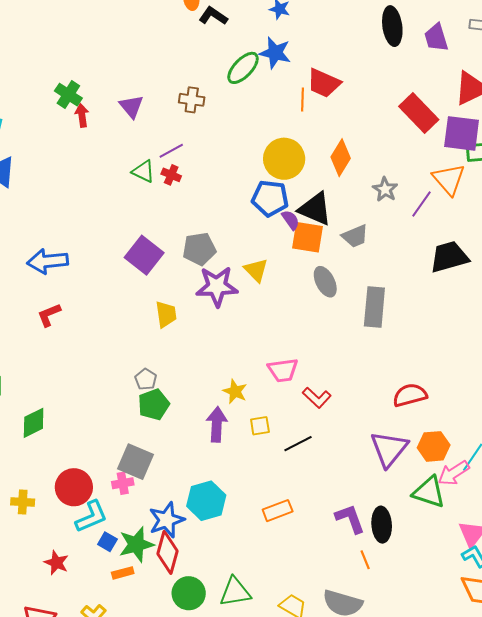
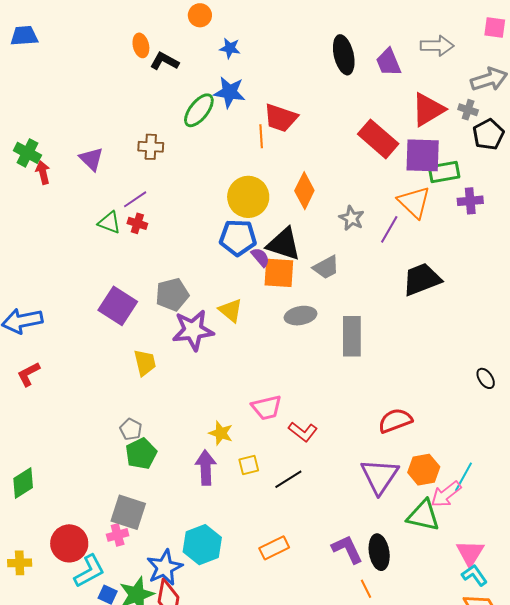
gray ellipse: (325, 282) -> (301, 316), turned -68

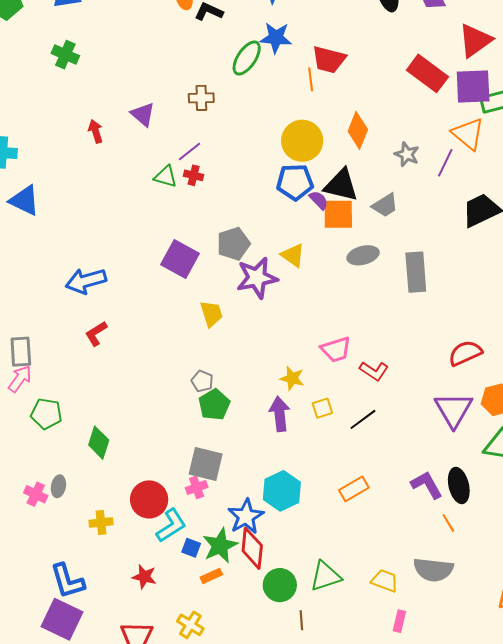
green cross: (27, 153) -> (65, 55), moved
green diamond: (23, 483) -> (99, 443), turned -36

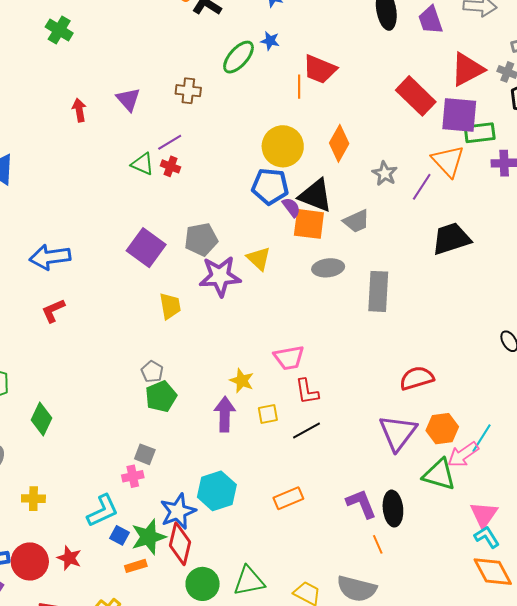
blue star: (276, 38) -> (270, 41), size x0.6
red L-shape: (374, 371) -> (307, 391), moved, turned 40
gray square: (206, 464) -> (145, 454), size x0.6
red circle: (149, 499) -> (30, 561), moved

